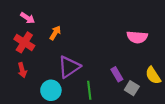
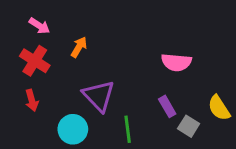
pink semicircle: (137, 37) -> (176, 62), moved
purple triangle: (69, 67) -> (99, 96), turned -40

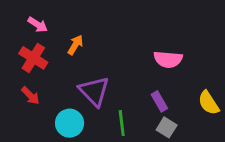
red arrow: (32, 100) -> (30, 96), turned -30
gray square: (189, 126) -> (167, 127), moved

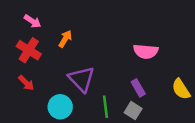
gray square: (167, 127) -> (133, 111), moved

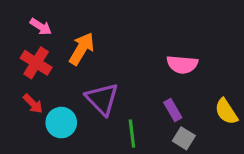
orange arrow: (65, 39) -> (82, 49), size x1.5
cyan circle: (60, 107) -> (61, 123), moved
gray square: (133, 111) -> (184, 138), moved

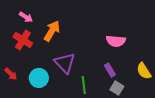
red arrow: (33, 104) -> (11, 74), moved

